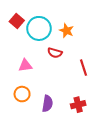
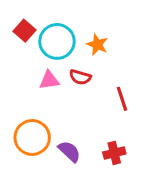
pink triangle: (25, 65) -> (49, 80), moved
orange circle: (22, 94) -> (32, 137), size x1.5
purple semicircle: (47, 104) -> (69, 151), turned -56

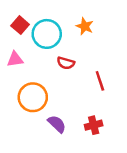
orange star: (97, 45) -> (85, 26), moved
pink triangle: (49, 80) -> (15, 59), moved
orange circle: (32, 137) -> (33, 97), moved

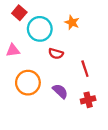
red square: (20, 25) -> (19, 13), moved
purple semicircle: (57, 124) -> (60, 91), moved
red cross: (94, 125) -> (88, 100), moved

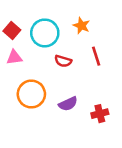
red square: (19, 13) -> (12, 31), moved
red line: (85, 69) -> (96, 56), moved
purple semicircle: (60, 91) -> (68, 104), turned 112

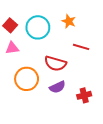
red line: (96, 56) -> (81, 47), turned -56
red semicircle: (63, 61) -> (55, 63), moved, size x1.5

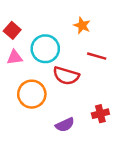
cyan circle: (38, 27) -> (45, 49), moved
purple semicircle: (57, 87) -> (65, 125), moved

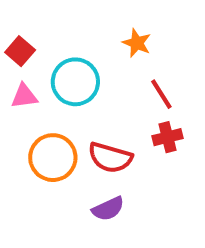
red line: (97, 56) -> (161, 94), turned 42
red semicircle: (66, 76) -> (110, 158), moved
red cross: (100, 114) -> (168, 137), moved

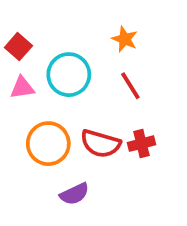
red line: (161, 94) -> (130, 86), moved
red cross: (168, 137) -> (142, 144), moved
purple semicircle: (108, 209) -> (74, 194), moved

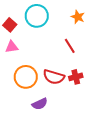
orange star: (125, 39) -> (78, 17), moved
cyan circle: (69, 75) -> (37, 16), moved

